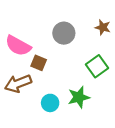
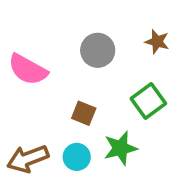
brown square: (39, 63) -> (84, 113), moved
brown arrow: (18, 83) -> (28, 159), moved

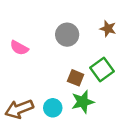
pink semicircle: (28, 70) -> (19, 48), size x0.7
brown square: (84, 113) -> (76, 78), moved

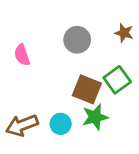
pink semicircle: (19, 48) -> (22, 55), turned 42
brown square: (76, 78) -> (87, 89), size x1.5

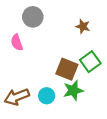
brown star: (124, 33) -> (83, 26), moved
gray circle: (77, 40) -> (33, 17), moved

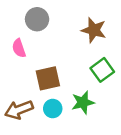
brown star: (83, 26) -> (94, 30), size x1.5
brown square: (67, 69) -> (48, 78), moved, turned -35

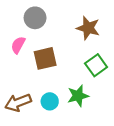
pink semicircle: (19, 48) -> (18, 45), turned 48
brown square: (48, 78) -> (45, 58), moved

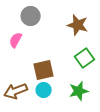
brown square: (45, 58) -> (44, 70), moved
green star: (78, 96) -> (79, 91), moved

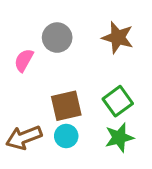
gray circle: (31, 16) -> (57, 38), moved
green square: (85, 58) -> (118, 101), moved

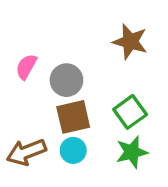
gray circle: (57, 38) -> (66, 80), moved

